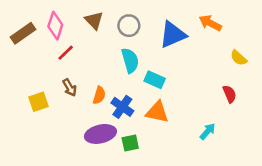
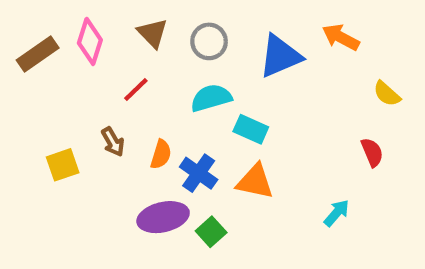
red line: (66, 53) -> (136, 90), moved
cyan semicircle: (130, 60) -> (211, 98), turned -90
green square: (130, 143) -> (211, 232), turned -30

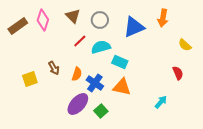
orange arrow: (341, 37) -> (163, 18), turned -108
red line: (136, 90) -> (80, 41), moved
purple ellipse: (163, 217) -> (78, 104), turned -35

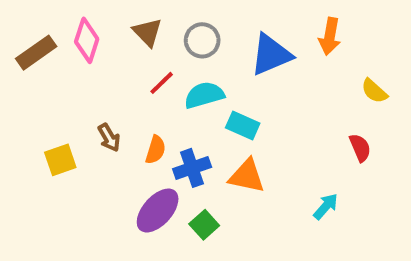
blue cross: (95, 83) -> (192, 168), turned 36

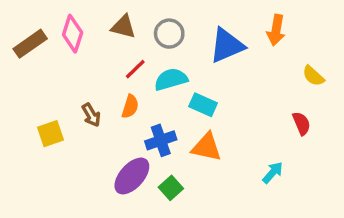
brown triangle: (147, 32) -> (123, 27), turned -32
orange semicircle: (156, 150) -> (130, 106), moved

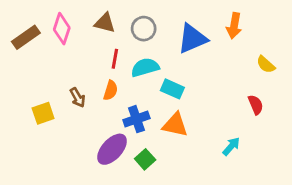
red line: (135, 69) -> (115, 59), turned -36

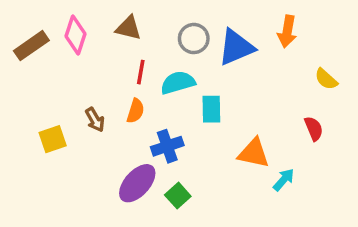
gray circle: (144, 29) -> (194, 39), moved
cyan rectangle: (172, 89) -> (211, 109), turned 65
orange triangle: (175, 125) -> (254, 153), moved

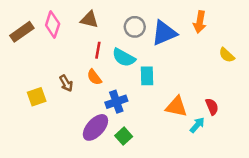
cyan semicircle: (178, 83) -> (124, 58), turned -135
orange semicircle: (135, 111) -> (94, 77), turned 126
red semicircle: (314, 128) -> (212, 107), moved

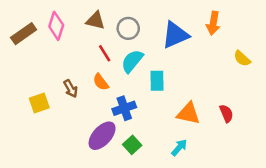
gray circle: (135, 27) -> (128, 28), moved
red line: (98, 50) -> (105, 53), turned -42
cyan semicircle: (124, 58) -> (132, 61), turned 100
cyan arrow: (197, 125) -> (179, 147), moved

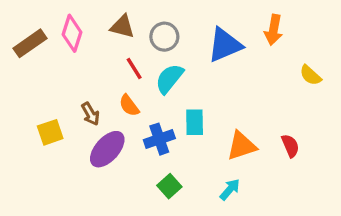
cyan rectangle: (157, 81) -> (195, 122), moved
orange triangle: (188, 113) -> (242, 146), turned -30
purple ellipse: (102, 136) -> (107, 149), moved

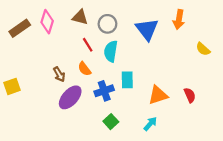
blue triangle: (225, 45) -> (147, 29), turned -45
cyan semicircle: (169, 79) -> (111, 51), turned -30
yellow square: (50, 132) -> (12, 86), moved

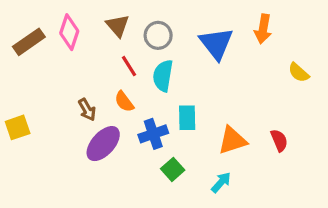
brown triangle: (80, 17) -> (118, 26), turned 35
green square: (111, 122) -> (173, 169), moved

